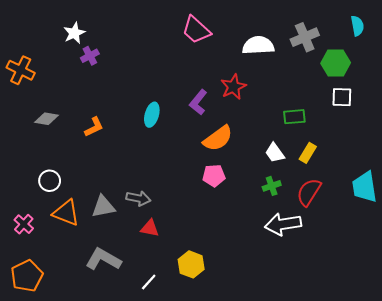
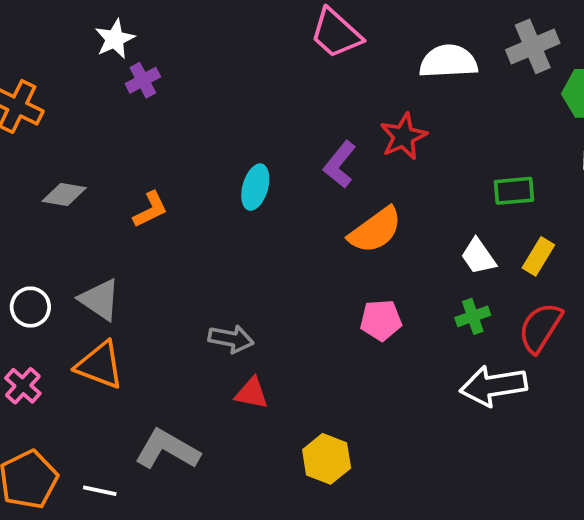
pink pentagon: (214, 176) -> (381, 320), moved
white circle: (50, 181) -> (30, 307), moved
gray triangle: (103, 207) -> (100, 300), moved, turned 45
white line: (149, 282) -> (100, 491), moved, turned 60

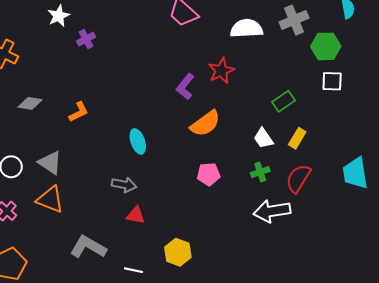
purple cross: (143, 80) -> (86, 39), moved
cyan ellipse: (255, 187) -> (138, 141), moved, turned -35
green rectangle: (514, 191) -> (283, 101), turned -30
white line: (100, 491) -> (134, 270), moved

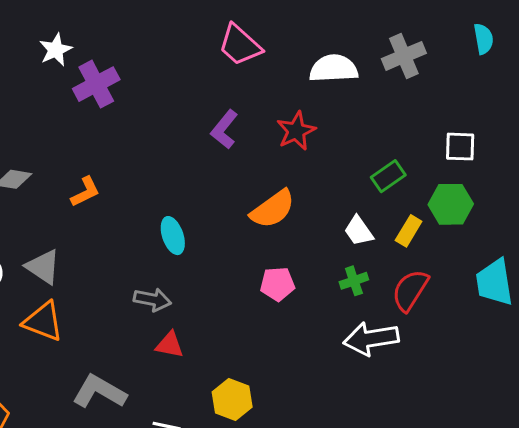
purple cross: (86, 39) -> (96, 84), size x1.6
green hexagon: (326, 46) -> (451, 204), moved
purple L-shape: (185, 87) -> (224, 129), moved

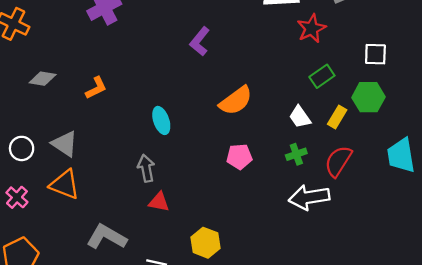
red star: (296, 131) -> (311, 29), moved
gray arrow: (152, 300) -> (146, 168), turned -112

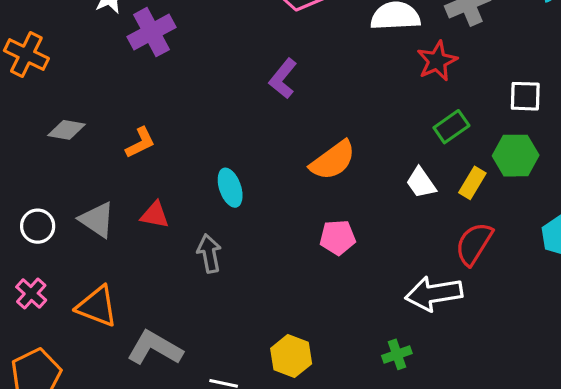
green cross: (296, 154) -> (397, 354), moved
orange triangle: (65, 185) -> (97, 306), moved
red triangle: (159, 202) -> (155, 215), moved

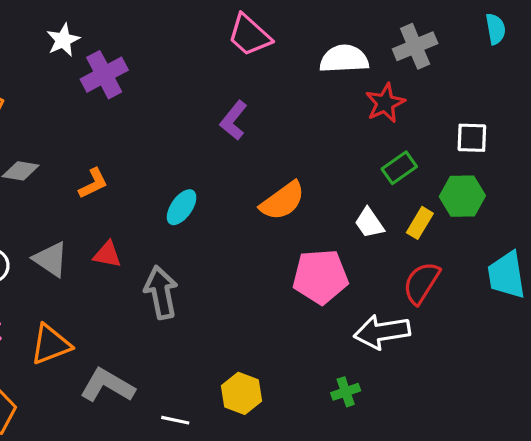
cyan ellipse: (230, 188) -> (182, 207), moved, turned 54
pink pentagon: (338, 237) -> (320, 277), moved, size x1.6
gray arrow: (209, 253) -> (161, 292), size x1.4
orange triangle: (97, 306) -> (51, 344), turned -42

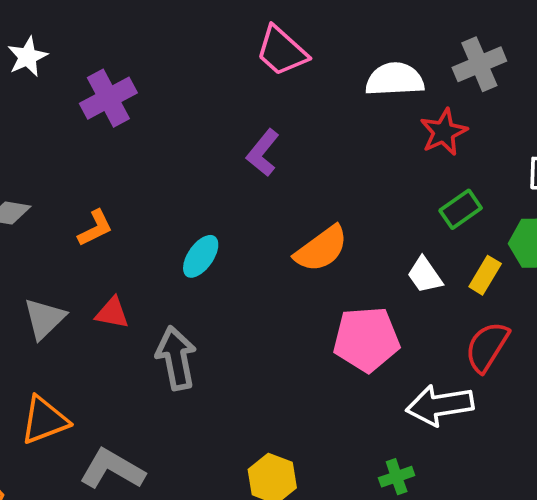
white star: (63, 40) -> (27, 57), moved
gray triangle: (51, 259) -> (44, 318), turned 42

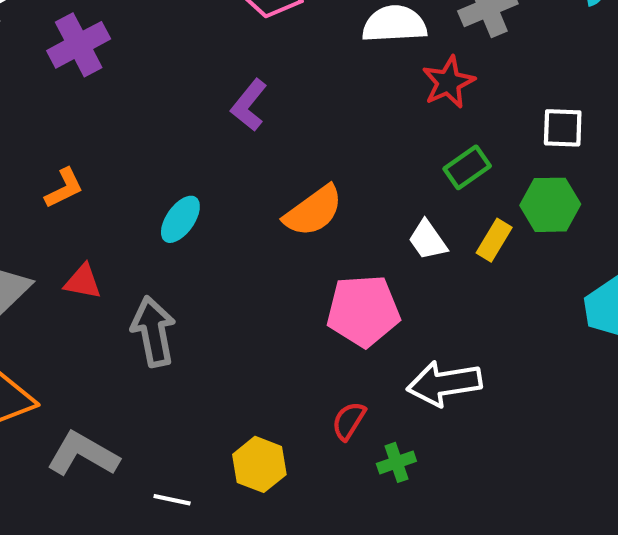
red semicircle: (487, 347) -> (349, 421), moved, size x0.7

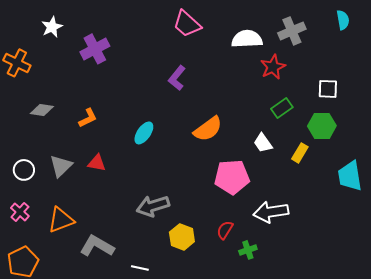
yellow rectangle: (494, 240) -> (300, 153), moved
gray arrow: (153, 332) -> (153, 206), moved, turned -96
yellow hexagon: (259, 464) -> (182, 237), moved

